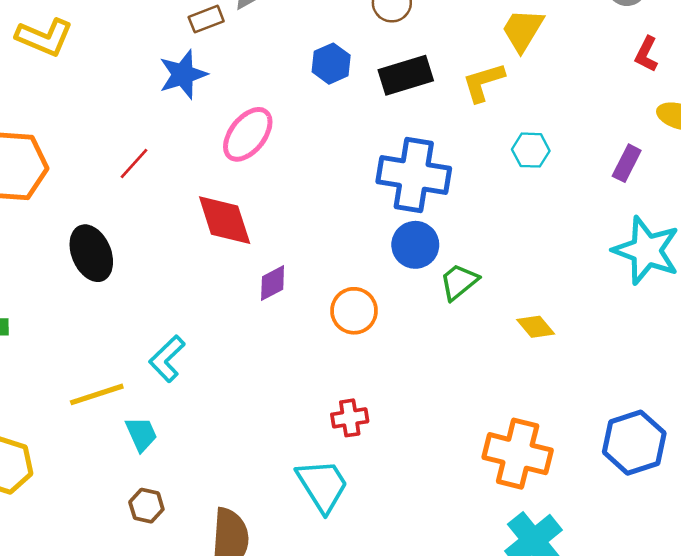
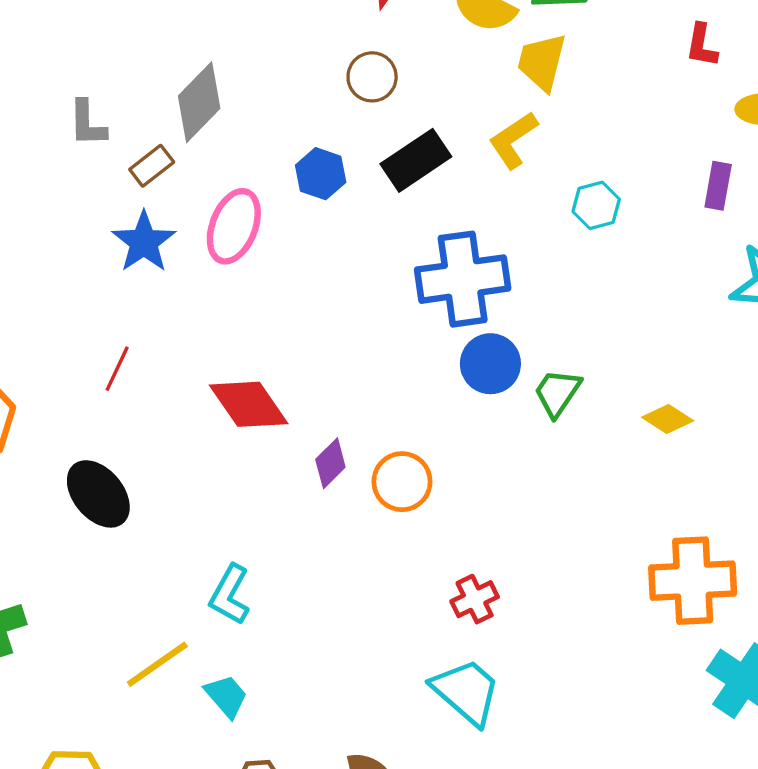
pink ellipse: (248, 134) -> (234, 226), moved
orange circle: (354, 311) -> (402, 482), moved

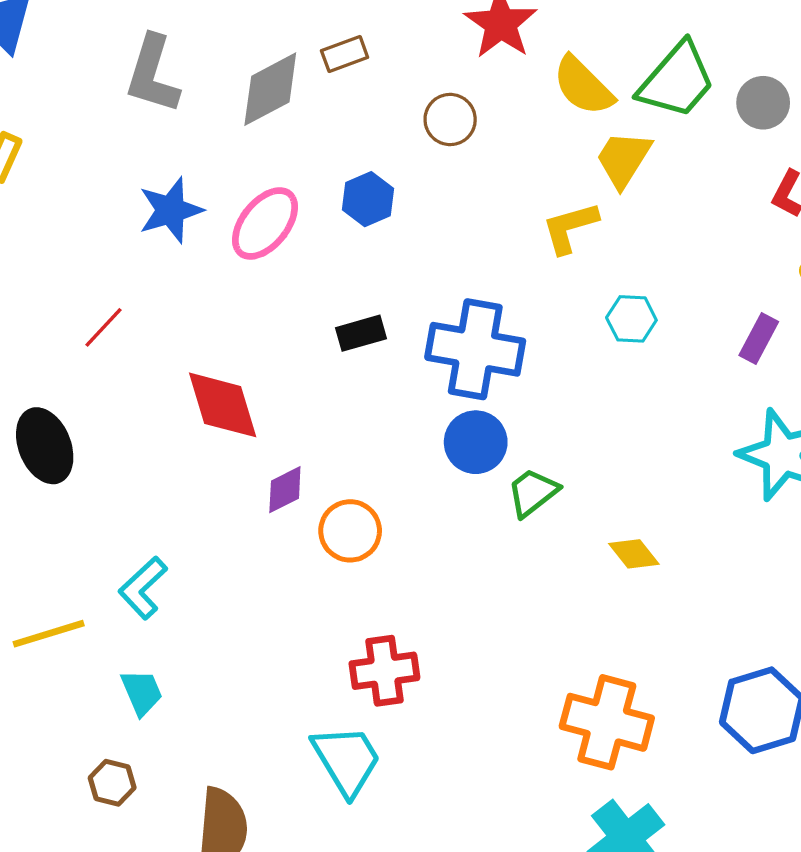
gray L-shape: (87, 123) -> (153, 74), size x1.5
black rectangle: (416, 160) -> (361, 333), moved, size x0.7
brown rectangle: (152, 166) -> (345, 54), moved
red cross: (475, 599) -> (384, 671), size x1.4
cyan trapezoid: (226, 696) -> (142, 692), moved

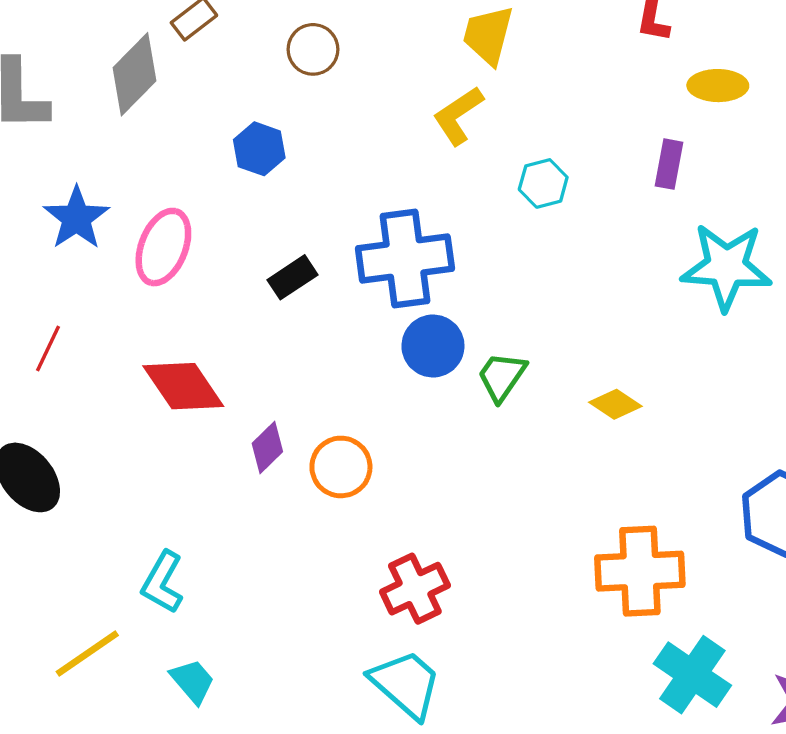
pink ellipse: (265, 223) -> (163, 247), moved

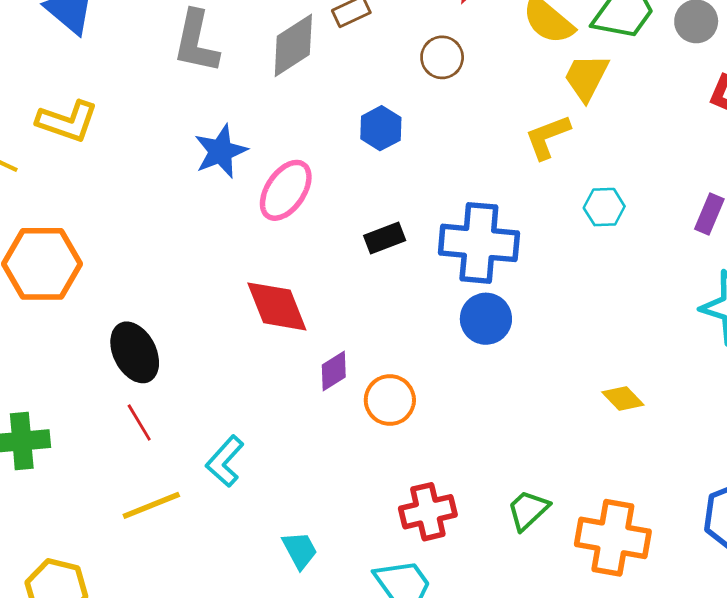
red line: (48, 348) -> (139, 423), moved, turned -69
green trapezoid: (502, 376) -> (528, 510), moved
cyan trapezoid: (192, 681) -> (300, 550), moved

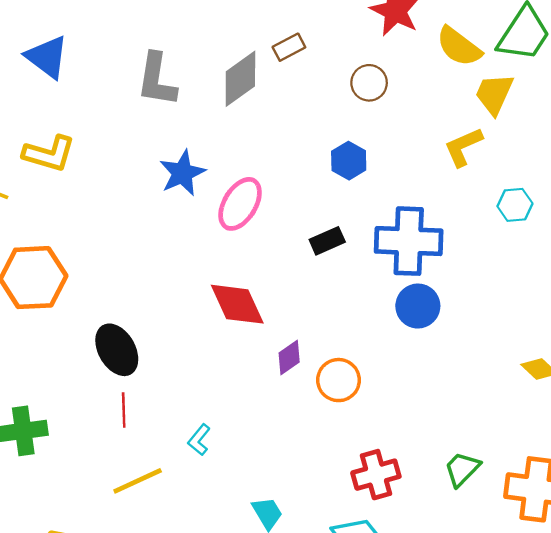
blue hexagon: (381, 128) -> (349, 161), moved
red line: (139, 423) -> (124, 410), turned 32
cyan L-shape: (225, 461) -> (199, 440), size x0.7

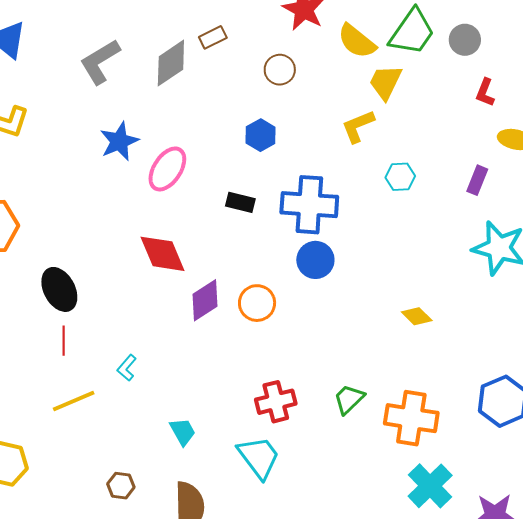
gray L-shape: (157, 80) -> (100, 62), turned 48
black rectangle: (327, 241) -> (240, 202), turned 36
purple diamond: (289, 357) -> (205, 300), size x1.4
orange circle: (339, 380) -> (257, 303), moved

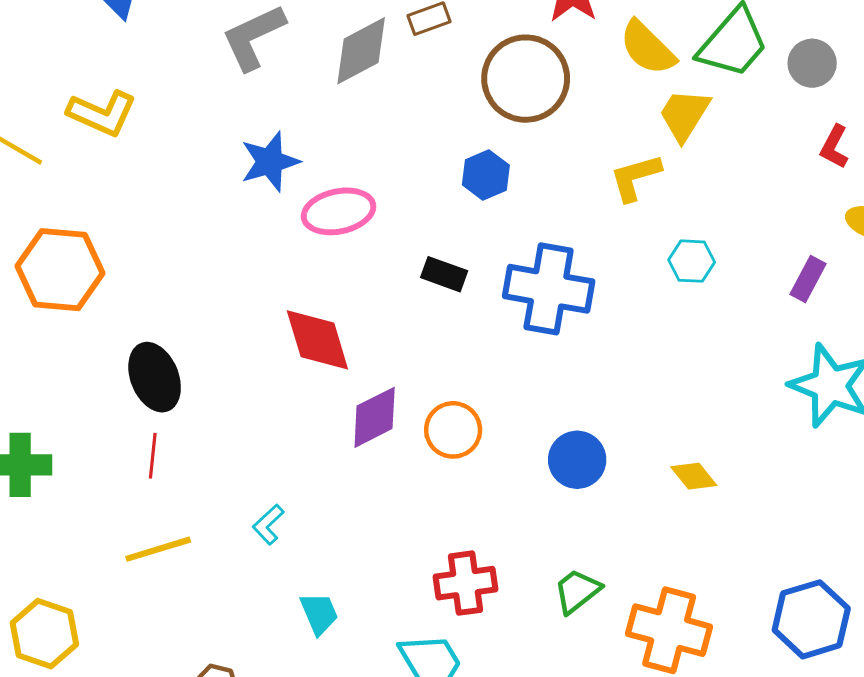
brown circle: (280, 70) -> (526, 79), size x1.8
pink ellipse: (167, 169) -> (339, 211), turned 39
blue circle: (315, 260) -> (577, 460), moved
cyan L-shape: (127, 368) -> (268, 524), moved

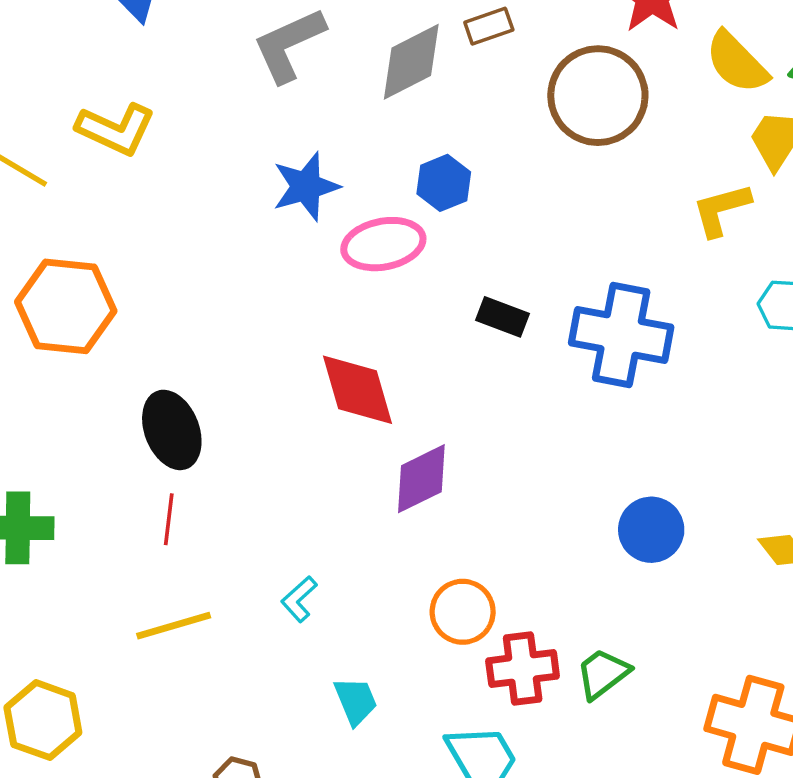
blue hexagon: (486, 175) -> (444, 183), moved
orange circle: (453, 430) -> (463, 612), moved
green trapezoid: (577, 591) -> (603, 674), moved

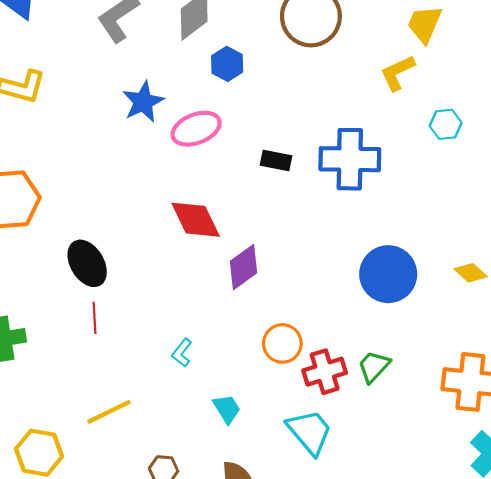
blue hexagon: (444, 183) -> (227, 64), moved
blue circle: (651, 530) -> (388, 274), size x1.4
yellow line: (174, 626) -> (109, 412), moved

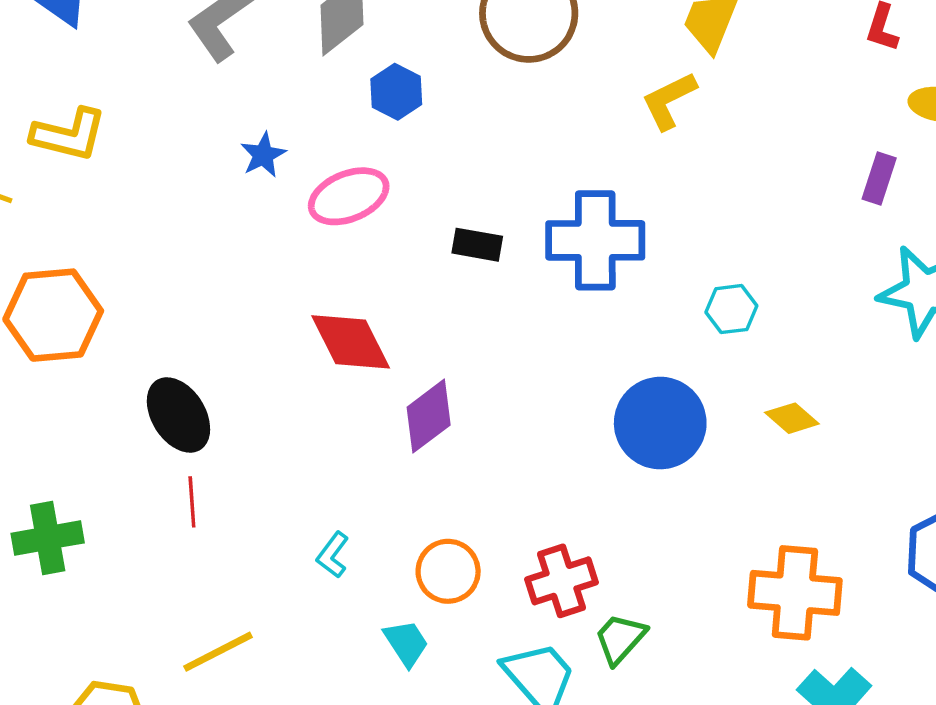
blue star: (143, 102) -> (263, 155), size x0.7
cyan hexagon: (446, 124) -> (731, 309), moved
orange circle: (282, 343) -> (448, 571), moved
green trapezoid: (374, 367) -> (620, 639), moved

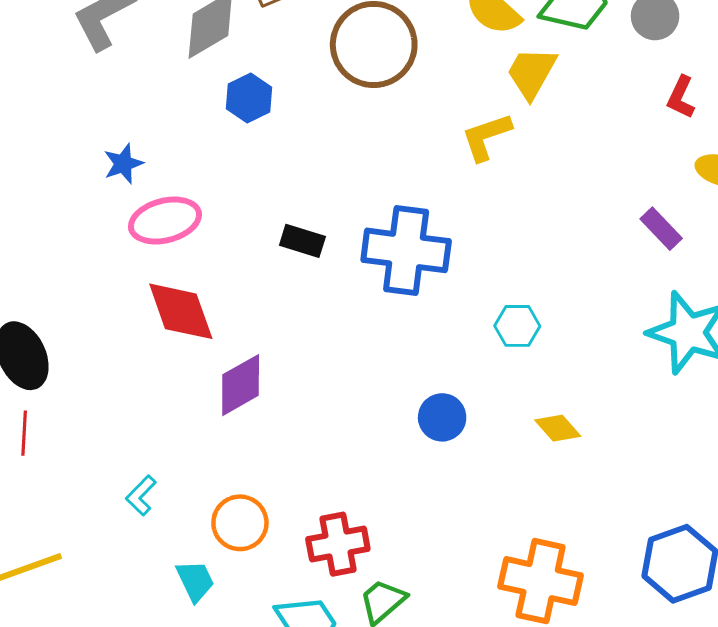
blue star: (263, 155) -> (123, 164), moved
purple rectangle: (879, 179) -> (661, 229), turned -69
pink ellipse: (349, 196) -> (165, 221), moved
blue circle: (660, 423) -> (442, 417), size x0.6

